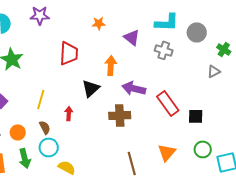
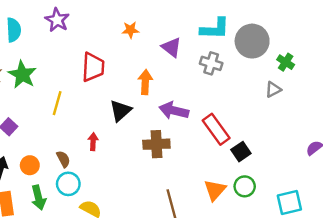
purple star: (40, 15) -> (57, 20), turned 30
gray circle: (197, 32) -> (252, 41), size x1.4
yellow line: (41, 99) -> (57, 103), moved
black square: (196, 116) -> (241, 152), moved, turned -35
green circle: (203, 149) -> (245, 186), moved

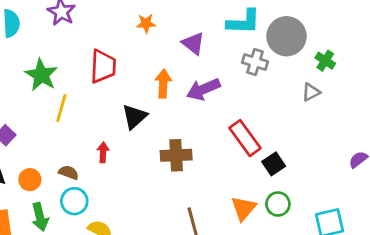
gray cross: (211, 63) -> (255, 62), moved
green star: (22, 75) -> (41, 75), moved
purple arrow: (174, 111) -> (203, 89), moved, turned -36
brown semicircle: (63, 159) -> (69, 172), turned -42

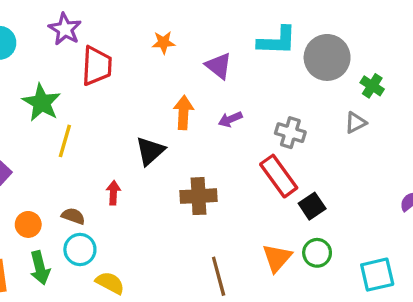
gray cross: (255, 62) -> (290, 133), moved
red trapezoid: (103, 66) -> (97, 66), moved
purple arrow: (203, 89) -> (230, 119), size x0.6

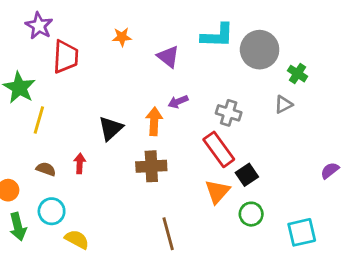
orange arrow: (183, 113) -> (154, 121), moved
brown semicircle: (73, 216) -> (46, 169), moved
orange triangle: (277, 258) -> (217, 192), moved

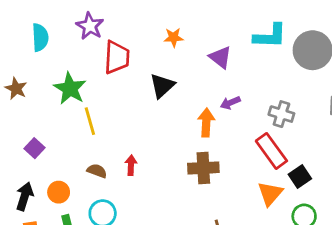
yellow line: (39, 120) -> (90, 121), turned -32
black triangle: (111, 128) -> (162, 86), moved

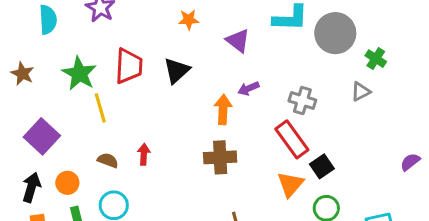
red trapezoid: (117, 57) -> (129, 66), moved
purple square: (34, 148) -> (42, 136), size x1.6

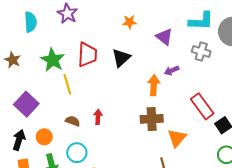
gray cross: (302, 100) -> (201, 52), moved
orange triangle: (290, 184) -> (177, 138), moved

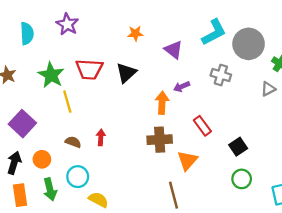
cyan L-shape: (201, 21) -> (214, 32), turned -30
gray cross: (201, 52) -> (221, 75), moved
red trapezoid: (87, 55) -> (89, 69), turned 90
red rectangle: (202, 106) -> (202, 126), moved, size x0.7

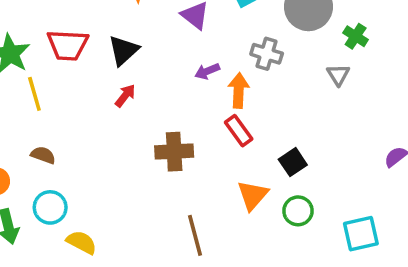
gray triangle: (268, 89) -> (338, 75), turned -35
orange arrow: (162, 103) -> (239, 90), moved
red arrow: (101, 137) -> (125, 96), moved, turned 35
orange triangle: (187, 160) -> (253, 195), moved

